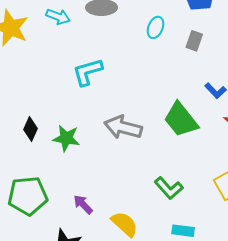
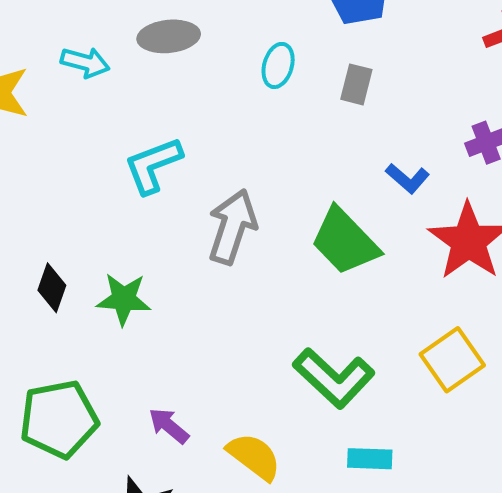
gray arrow: (123, 127) -> (232, 227), moved, turned 99
green L-shape: (169, 188) -> (334, 378), size x1.4

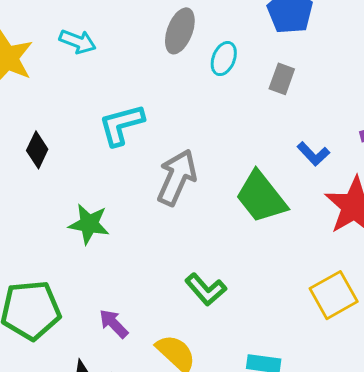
gray ellipse: (169, 36) -> (180, 31), moved, turned -69
black diamond: (52, 288) -> (37, 150), moved
green L-shape: (334, 378) -> (206, 289), moved, size x0.7

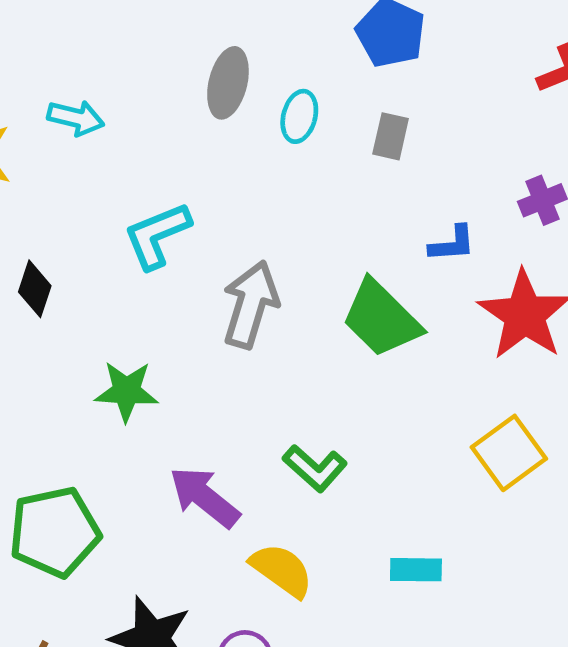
blue L-shape: (313, 154) -> (452, 244), turned -44
purple arrow: (114, 324) -> (204, 497), moved, size x1.5

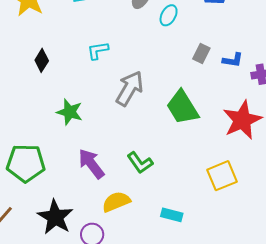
gray rectangle: (391, 136) -> (201, 53), moved
cyan L-shape: (157, 235) -> (98, 50), size x0.7
blue L-shape: (452, 244) -> (233, 60), moved
yellow semicircle: (282, 570) -> (116, 202), turned -72

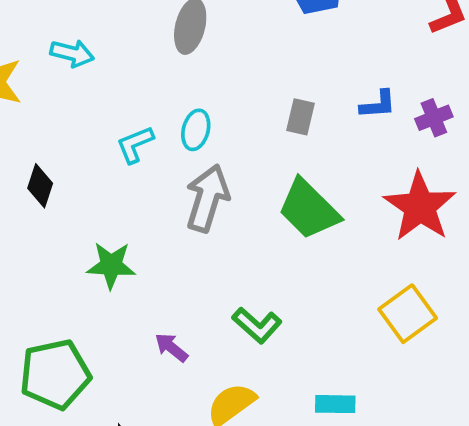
cyan ellipse: (169, 15) -> (196, 130), moved
gray rectangle: (201, 53) -> (301, 117), moved
purple arrow: (91, 164) -> (171, 348), size x0.6

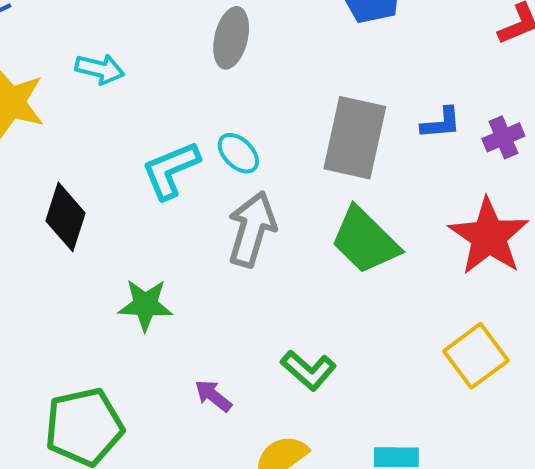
gray rectangle: (301, 117) -> (355, 138), size x2.0
cyan ellipse: (196, 130) -> (238, 153), turned -60
cyan L-shape: (135, 144) -> (171, 170), size x1.4
black diamond: (40, 186) -> (65, 217), size x1.4

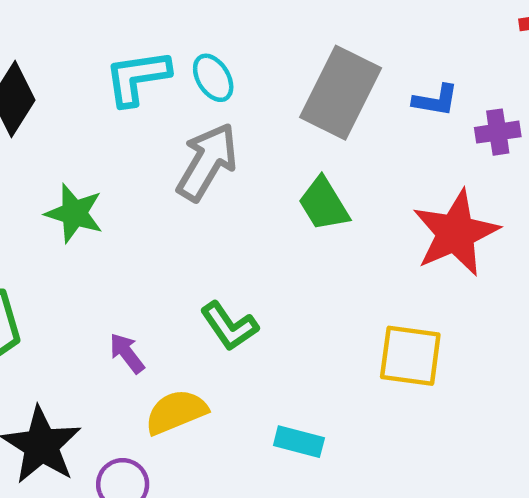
green trapezoid: (365, 240) -> (324, 204), size x0.7
yellow square: (476, 356) -> (410, 356), turned 30
purple arrow: (213, 396) -> (127, 353), moved

